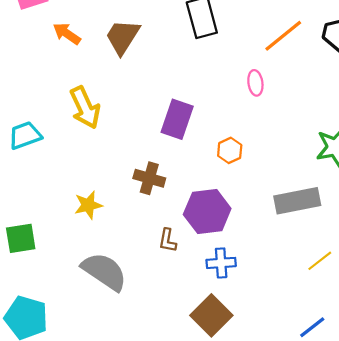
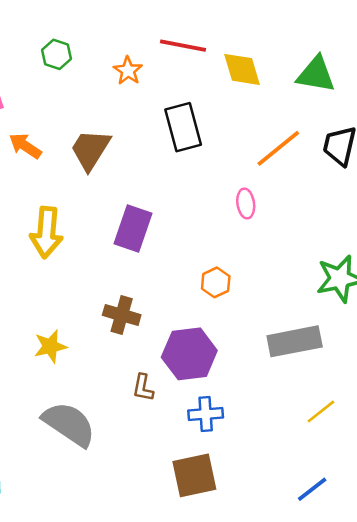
yellow arrow: (85, 108) -> (46, 232), turned 30
purple rectangle: (177, 119) -> (133, 229), moved
brown square: (211, 315) -> (194, 475), turned 33

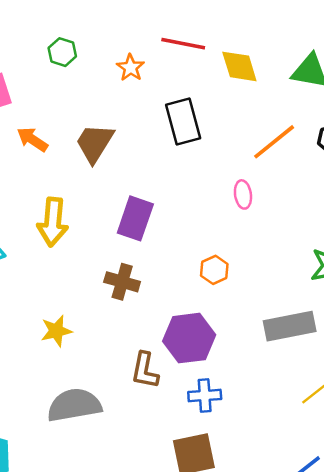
brown cross: (122, 315) -> (122, 282), moved
brown L-shape: (143, 388) -> (145, 370), size x1.4
gray semicircle: (69, 424) -> (74, 405), turned -44

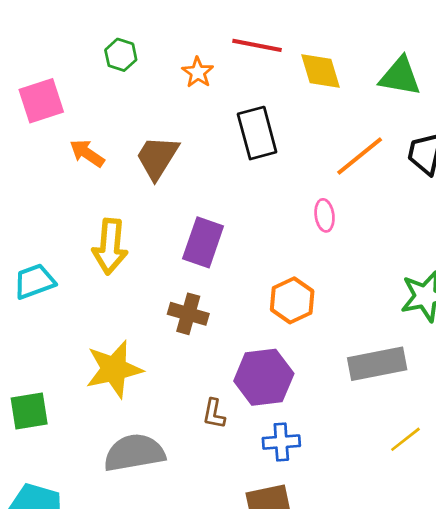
orange hexagon: (214, 270) -> (292, 300), size x1.4
yellow star: (56, 331) -> (114, 369), size x1.6
brown L-shape: (145, 370) -> (214, 414), size x0.7

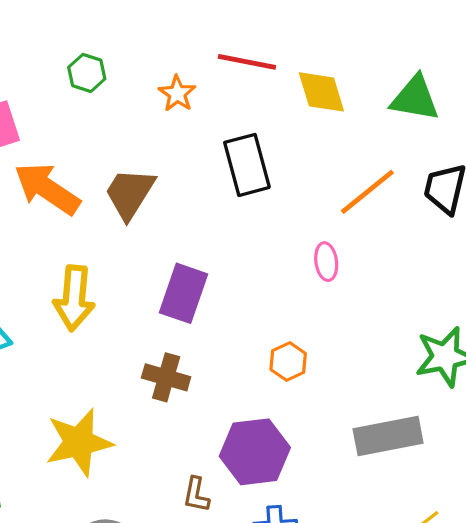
orange arrow: (87, 153) -> (47, 189), size x1.6
orange hexagon: (292, 300) -> (288, 361), size x0.7

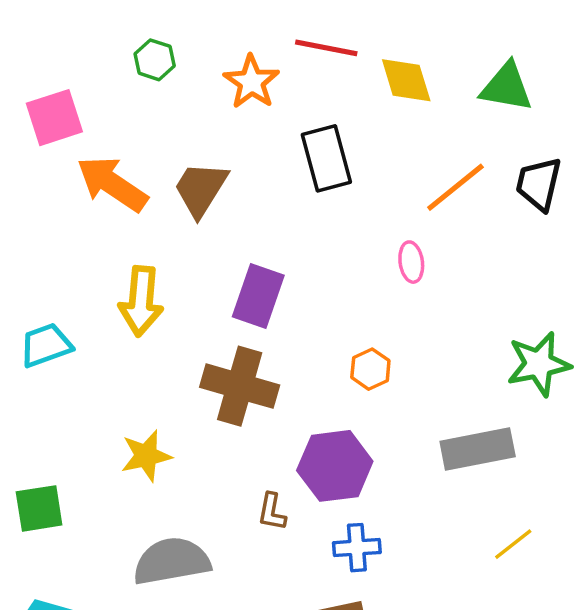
orange star: (177, 94) -> (252, 82), size x1.4
brown cross: (166, 377) -> (240, 386), size x1.5
yellow star: (79, 442) -> (146, 456), size x0.7

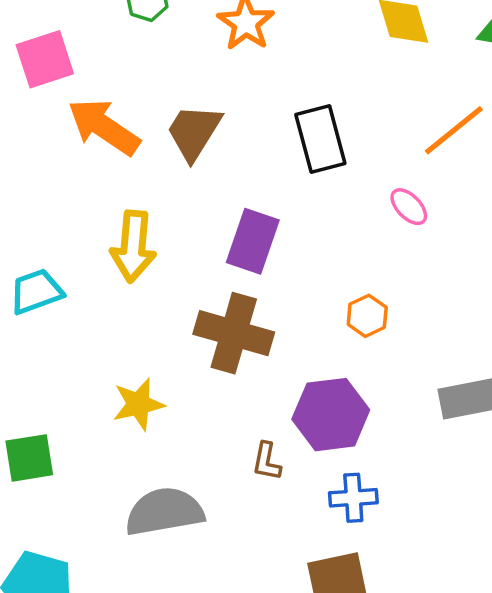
black rectangle: (326, 158) -> (320, 139), moved
pink ellipse: (411, 262) -> (409, 207), turned -36

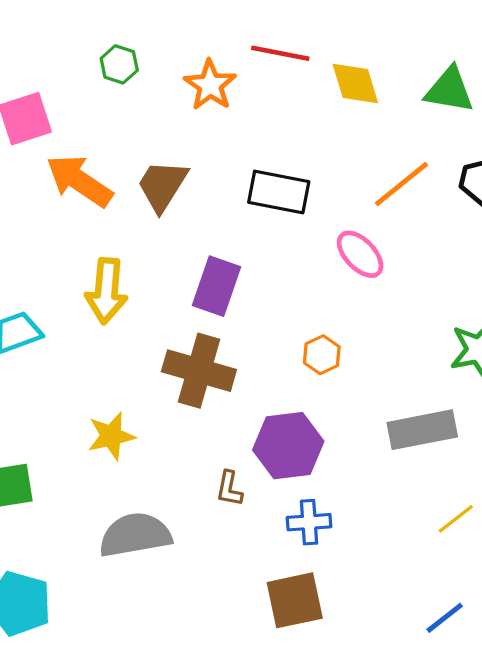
black rectangle: (320, 139) -> (279, 192), turned -64
pink ellipse: (409, 207) -> (360, 254), size x1.4

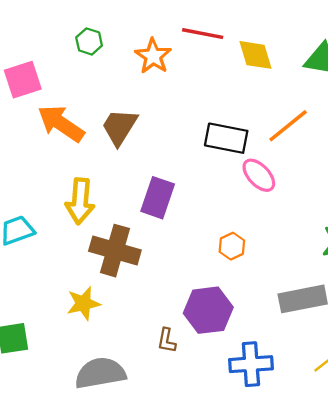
black rectangle: (279, 192) -> (226, 138), moved
brown cross: (199, 371) -> (115, 251), moved
blue cross: (309, 522) -> (251, 364), moved, size x1.4

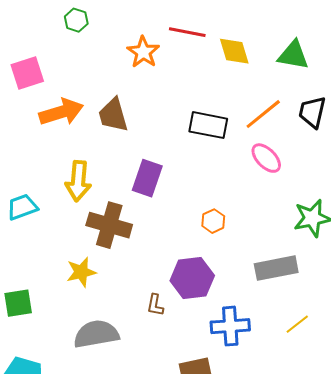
green hexagon: (89, 41) -> (76, 20), moved
orange arrow: (61, 124) -> (61, 112), turned 129
brown trapezoid: (119, 127) -> (113, 115), turned -48
pink ellipse: (259, 175) -> (266, 158), moved

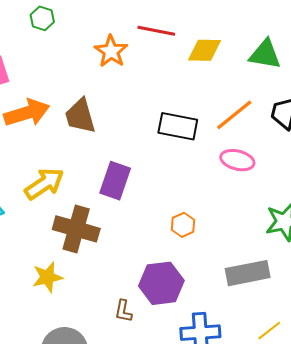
yellow diamond: (234, 51) -> (204, 50), turned -72
pink ellipse: (266, 158) -> (237, 160), turned -32
yellow arrow: (78, 181) -> (44, 184), turned -129

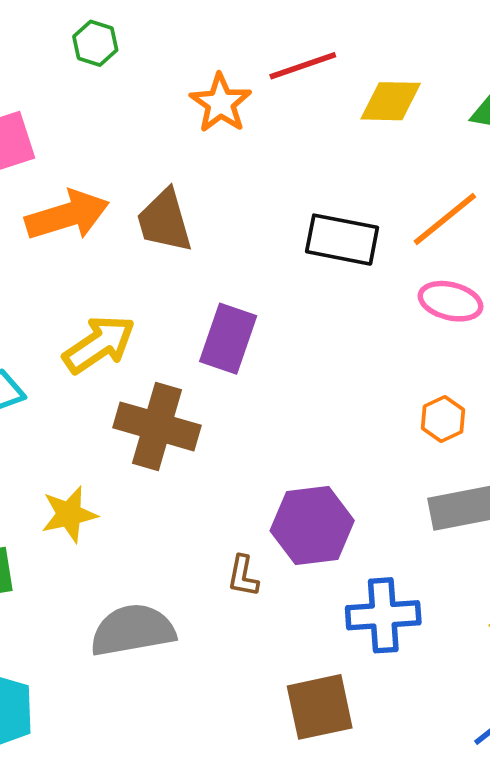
red line: (156, 31) -> (303, 66), turned -30
orange hexagon: (183, 225) -> (443, 419), moved
yellow star: (47, 277) -> (69, 514), moved

